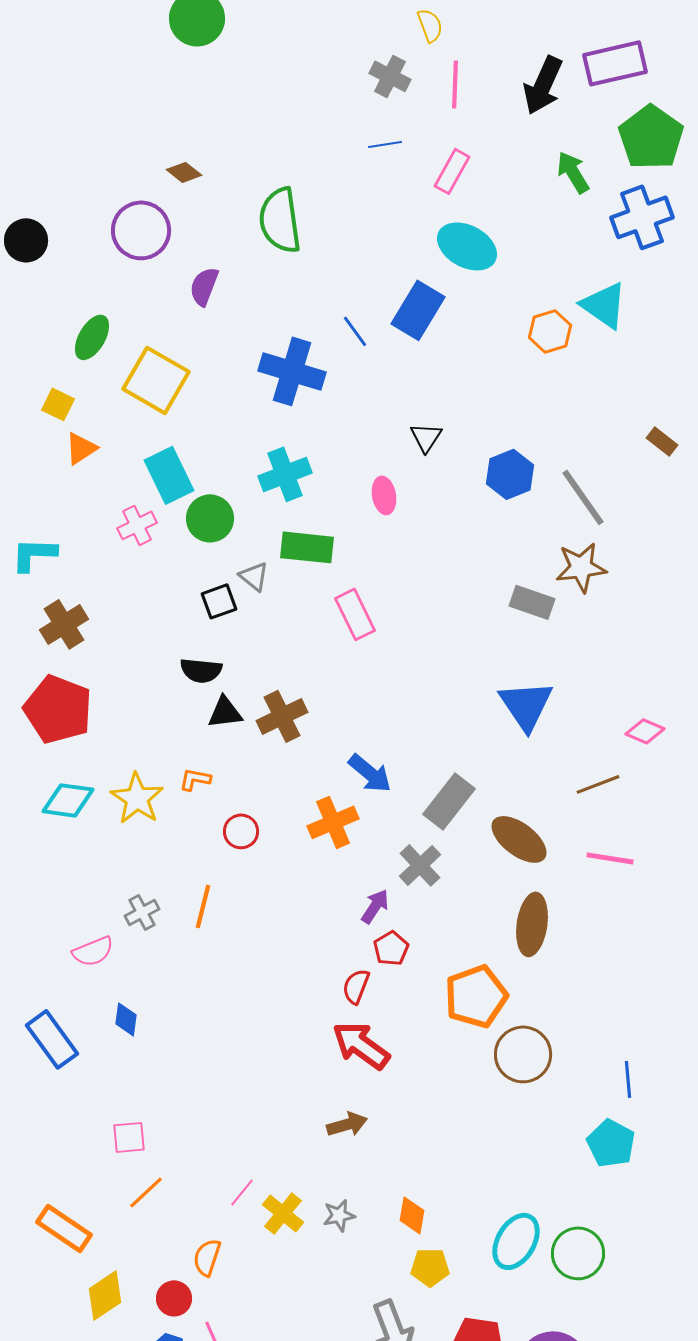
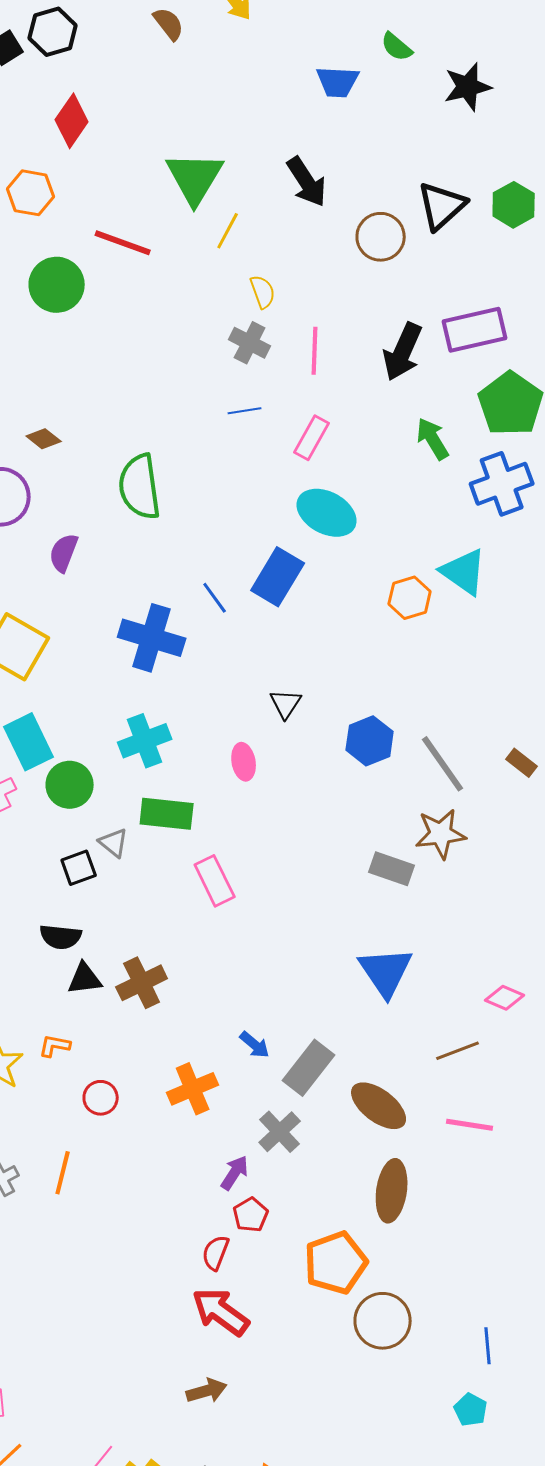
yellow semicircle: (430, 25) -> (263, 292), moved
brown rectangle: (662, 441) -> (522, 763), moved
blue arrow: (370, 773) -> (255, 1045), moved, size x0.7
cyan pentagon: (611, 1143) -> (471, 1410), size x0.7

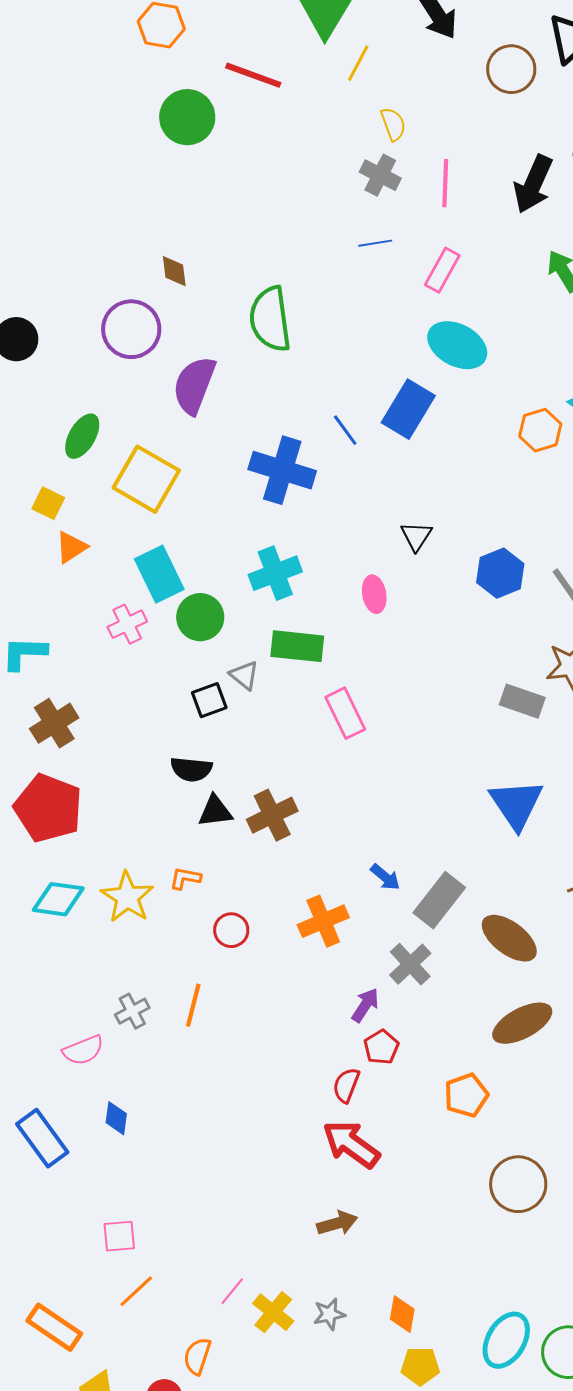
brown diamond: (44, 439) -> (174, 271), turned 44
purple semicircle: (64, 553) -> (194, 385), size x1.5
brown ellipse: (392, 1191) -> (522, 1023), turned 54
orange pentagon: (336, 1263) -> (466, 1095), size x0.7
brown circle: (383, 1321) -> (518, 1184), moved

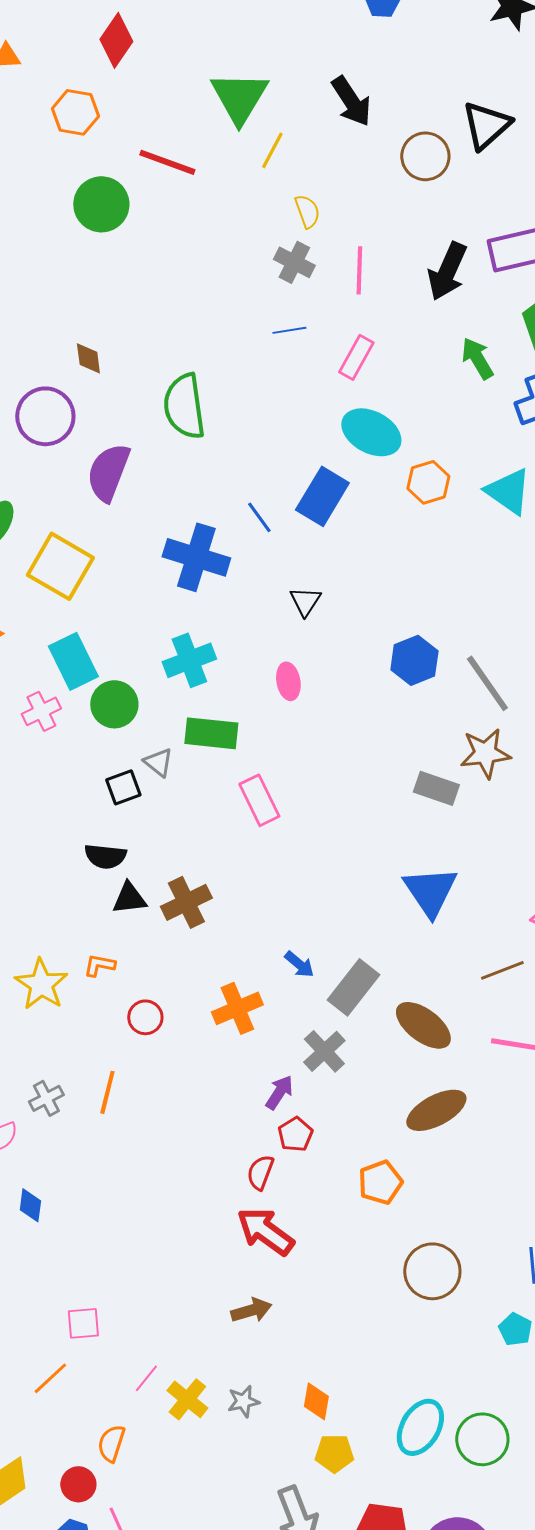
orange hexagon: (540, 430) -> (428, 482), moved
black triangle: (416, 536) -> (305, 601), moved
pink square: (119, 1236) -> (83, 1323), moved

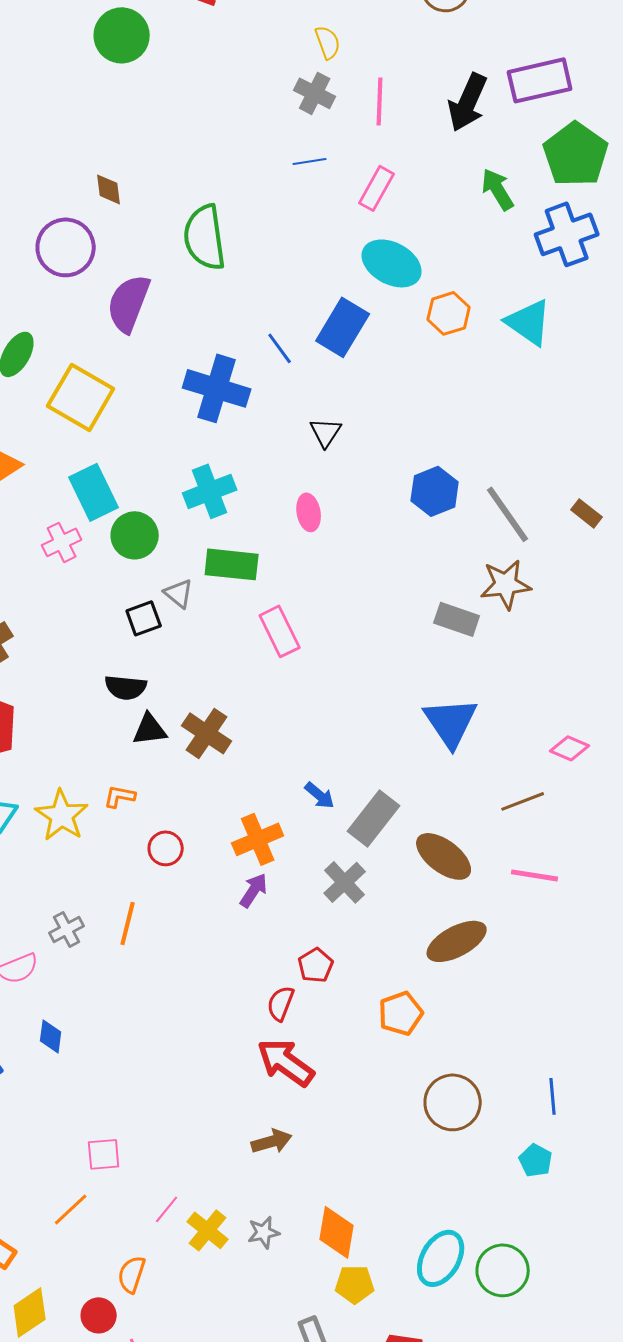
brown cross: (186, 902) -> (207, 733), turned -30
purple arrow: (279, 1092) -> (254, 890), moved
orange diamond: (316, 1401) -> (337, 1232), size x1.4

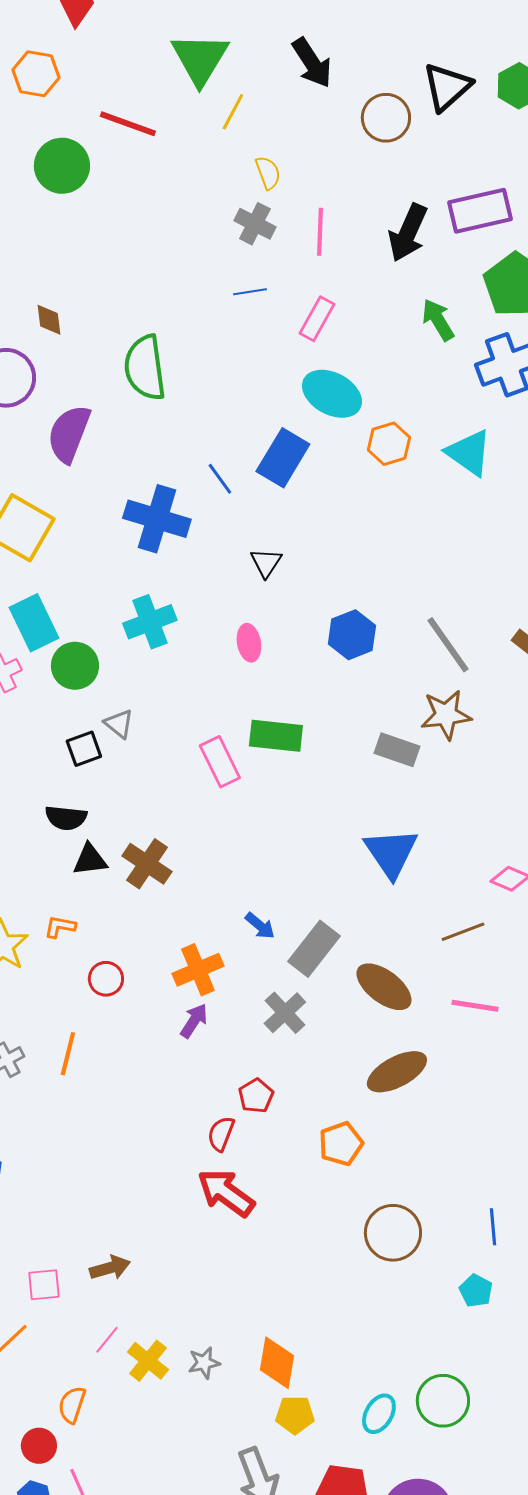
blue hexagon: (435, 491) -> (352, 635), moved
green rectangle: (232, 564) -> (276, 736), moved
brown arrow: (272, 1141) -> (110, 1268), moved
cyan ellipse: (441, 1258) -> (379, 1414), moved, size x0.7

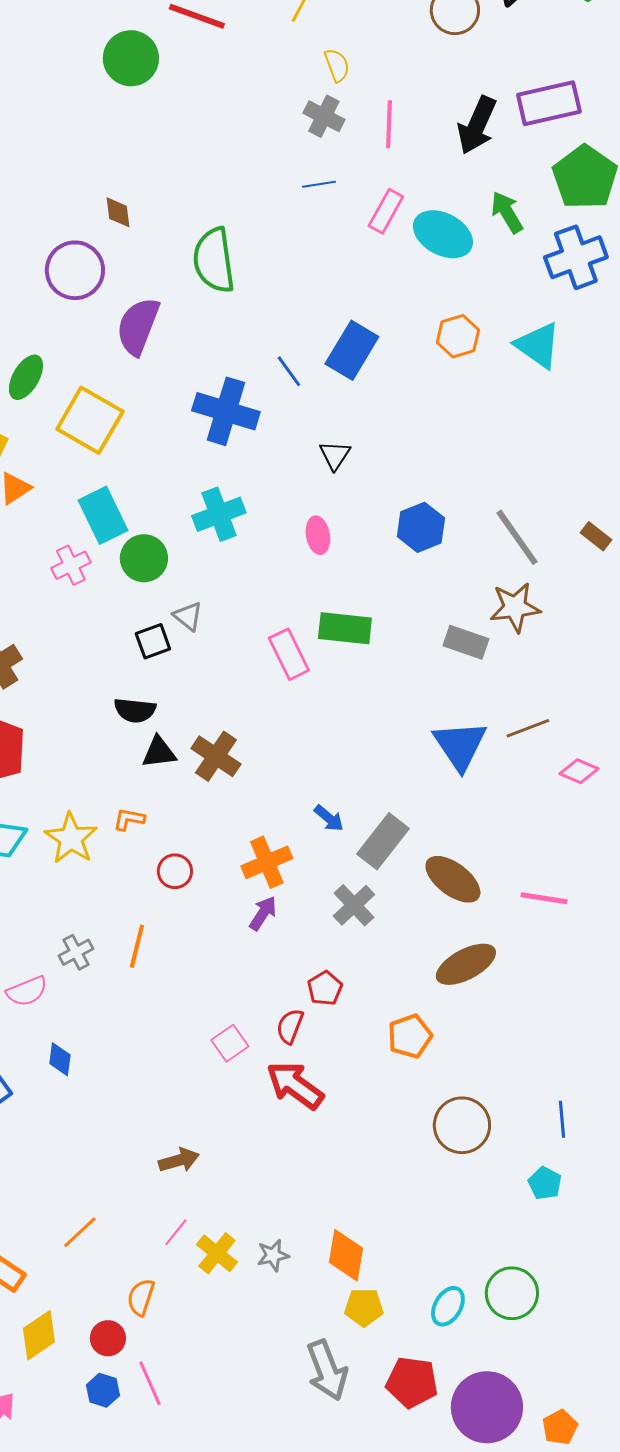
cyan ellipse: (332, 394) -> (443, 234), moved
brown line: (463, 932) -> (528, 728), moved
pink square: (44, 1285) -> (230, 1043), moved, turned -30

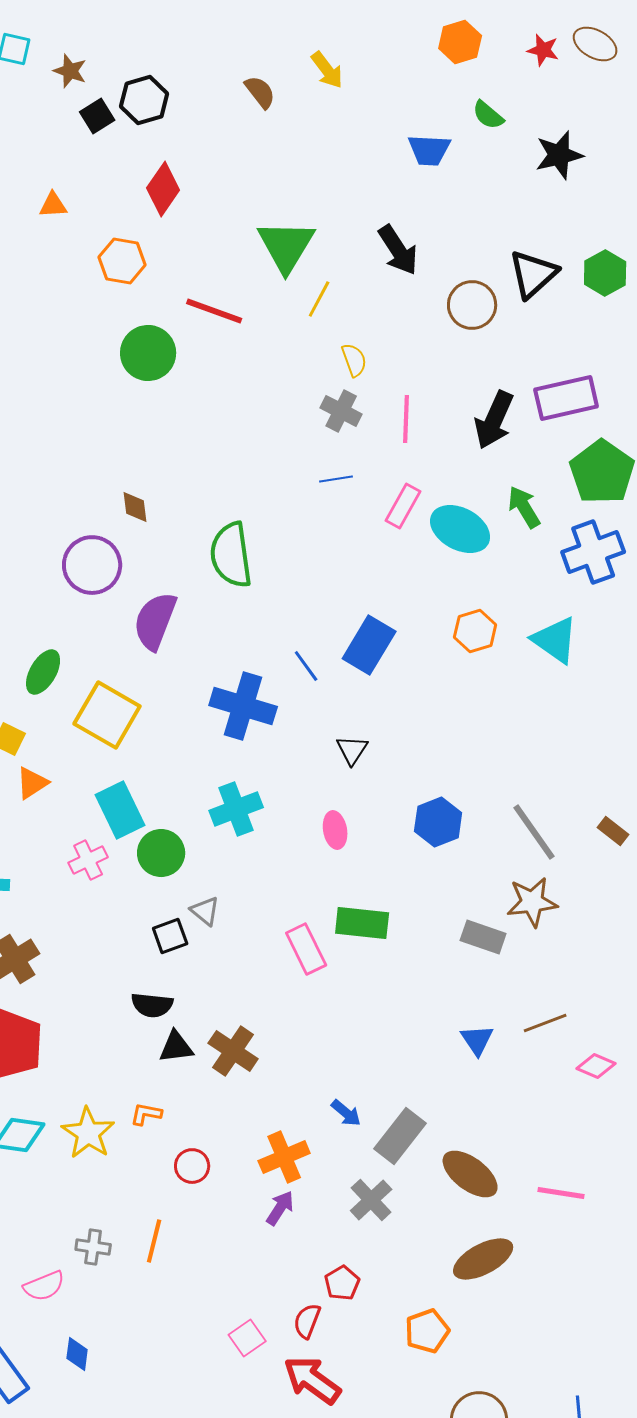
blue triangle: (460, 745) -> (477, 1040), size x0.6
gray cross: (76, 952) -> (93, 1247), turned 36

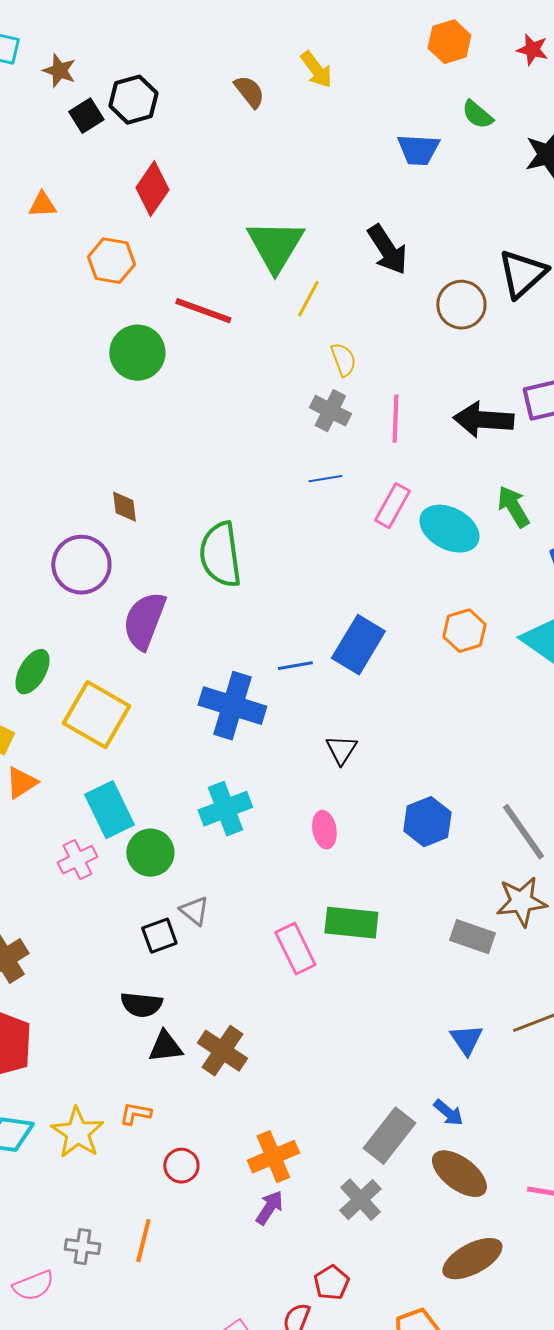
black arrow: (494, 420) -> (483, 420), turned 70
blue line: (306, 666) -> (295, 666), turned -64
blue arrow: (346, 1113) -> (448, 1113), moved

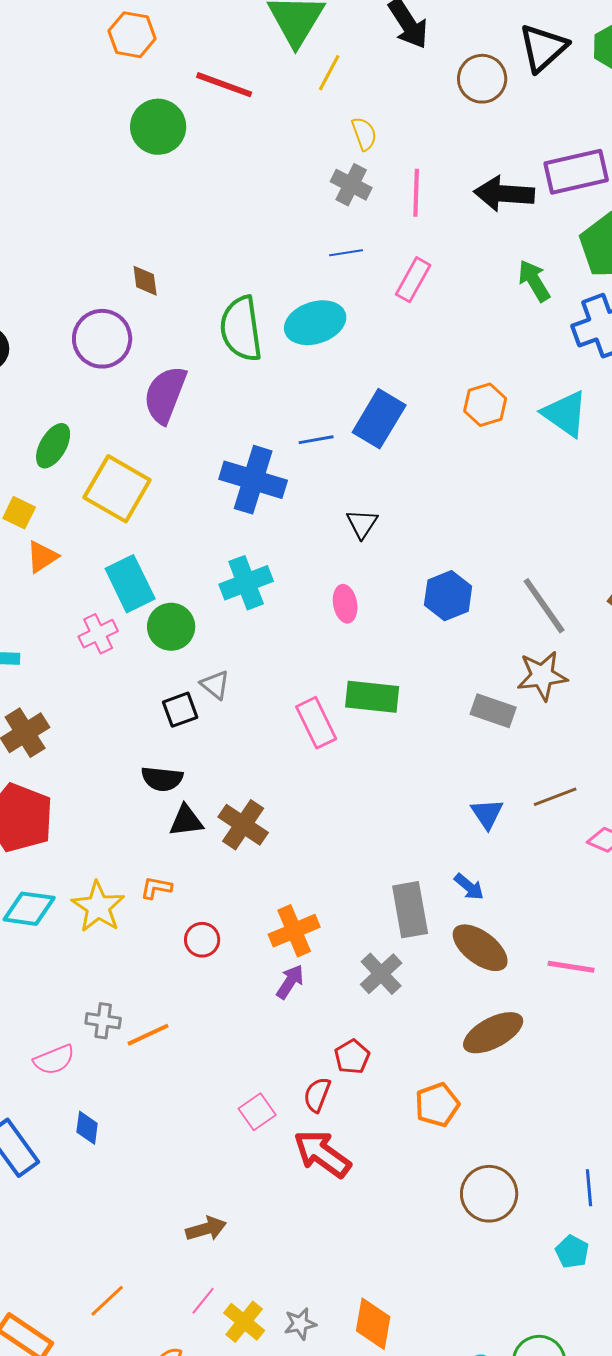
cyan ellipse: (449, 529) -> (315, 323), moved, turned -46
gray rectangle: (389, 1136) -> (410, 910), turned -48
orange line: (143, 1241) -> (148, 1035), moved, turned 51

